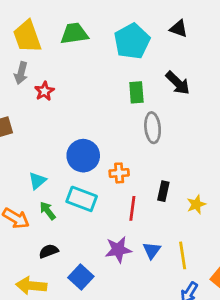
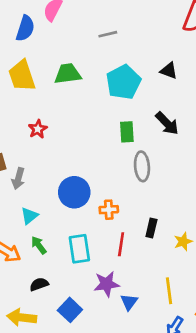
gray arrow: (21, 73) -> (18, 179), moved
cyan rectangle: (82, 199) -> (79, 249), moved, turned 60
blue triangle: (152, 250) -> (129, 302), moved

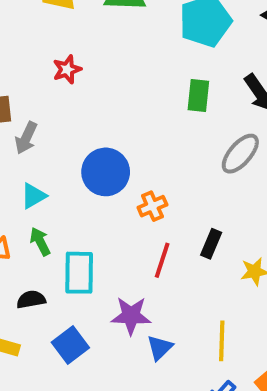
gray ellipse: (142, 166) -> (240, 154), moved, turned 36
orange cross: (109, 210) -> (152, 206), turned -30
cyan rectangle: (79, 249) -> (79, 273), moved

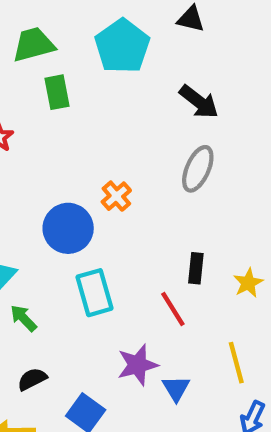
green rectangle: (198, 96) -> (57, 92), moved
orange cross: (152, 206) -> (116, 196), moved
red line: (162, 260) -> (173, 309), moved, turned -33
cyan rectangle: (79, 273) -> (95, 293), moved

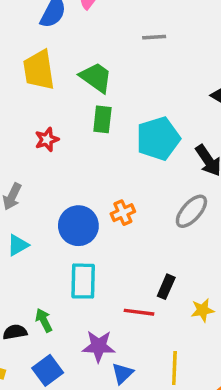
green trapezoid: (34, 45) -> (96, 77), turned 33
cyan pentagon: (122, 46) -> (158, 139), moved
red line: (173, 309) -> (139, 312), turned -68
green arrow: (24, 318) -> (44, 320), moved

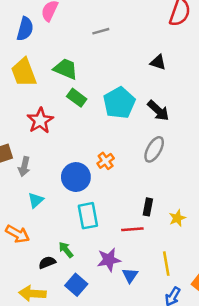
green rectangle: (102, 119) -> (77, 98), turned -48
red star: (47, 139) -> (40, 121), size x1.5

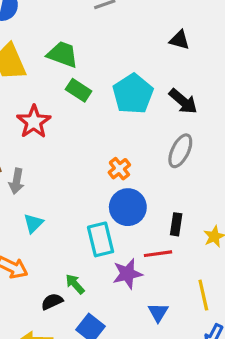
blue circle: (76, 177) -> (128, 207), moved
purple star: (109, 260) -> (127, 274), moved

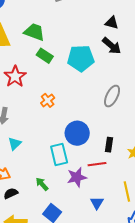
cyan pentagon: (133, 94) -> (81, 58), turned 30
black arrow: (183, 101) -> (112, 46), moved
orange cross: (119, 169) -> (48, 100), moved
black semicircle: (52, 302) -> (11, 193), moved

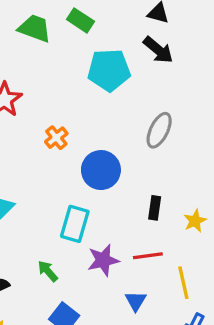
green rectangle: (45, 56) -> (80, 20), moved
blue circle: (77, 133) -> (101, 170), moved
cyan rectangle: (59, 154) -> (75, 224), turned 30
red line: (97, 164) -> (148, 256), moved

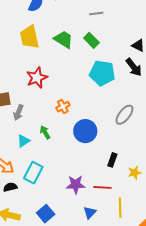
cyan rectangle: (75, 224) -> (33, 173), moved
green arrow: (48, 271) -> (45, 132), moved

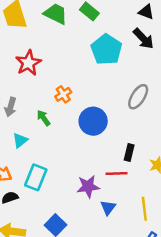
cyan pentagon: (102, 73) -> (106, 49), turned 30
green arrow: (45, 132) -> (43, 118), moved
red line: (102, 187) -> (117, 173), moved
blue triangle: (90, 213) -> (108, 208), moved

